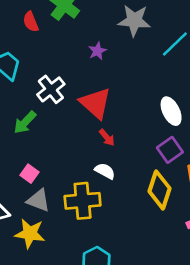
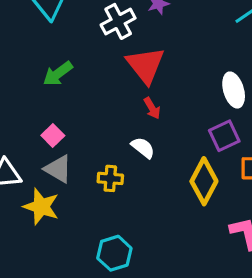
white cross: (51, 89) -> (118, 21), moved
yellow cross: (83, 201) -> (110, 178), size x0.6

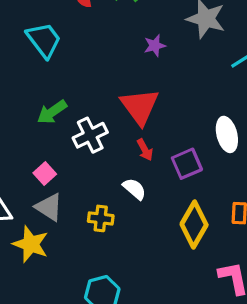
white cross: (118, 21) -> (90, 135), moved
purple square: (224, 136) -> (187, 164), moved

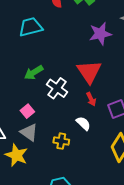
cyan trapezoid: (44, 40) -> (31, 27), turned -70
purple star: (155, 46) -> (100, 34), size x1.6
white cross: (90, 135) -> (57, 88), turned -30

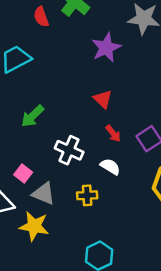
red triangle: (89, 72) -> (103, 99), size x0.6
white cross: (57, 88) -> (69, 150), moved
pink square: (27, 111) -> (23, 174), moved

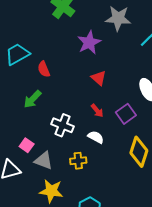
red semicircle: (41, 17) -> (44, 69), moved
red triangle: (103, 99) -> (99, 78), moved
yellow star: (34, 226) -> (51, 191), moved

